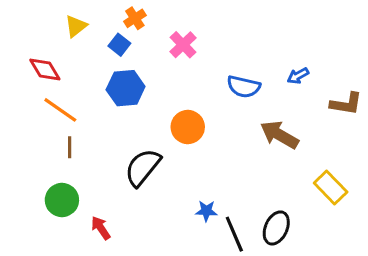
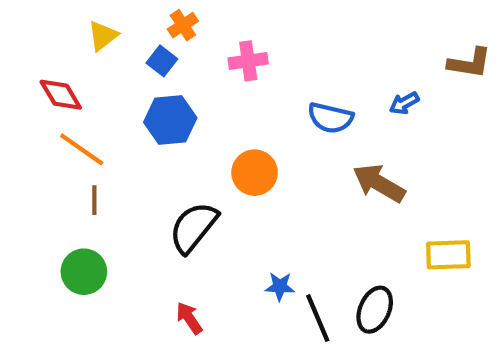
pink cross: (183, 45) -> (248, 61), turned 36
brown L-shape: (346, 104) -> (469, 63), moved
yellow rectangle: (331, 188) -> (448, 255), turned -48
red arrow: (101, 228) -> (189, 318), moved

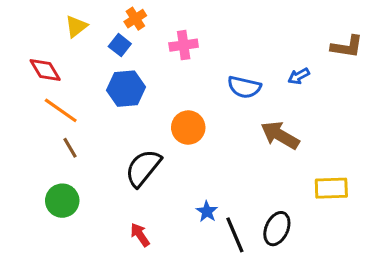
brown line: (94, 200) -> (70, 148), turned -30
blue star: (280, 286) -> (207, 212), turned 30

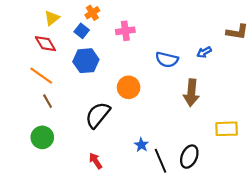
red diamond: (45, 70) -> (45, 44), moved
brown arrow: (280, 135) -> (191, 93), turned -115

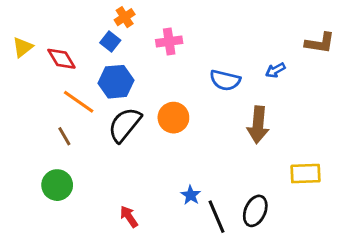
yellow triangle: (52, 18) -> (23, 47), moved
orange line: (41, 76) -> (79, 102), moved
black semicircle: (98, 115) -> (125, 125), moved

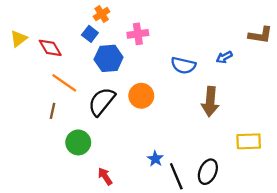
blue hexagon: (116, 82) -> (109, 58), moved
brown line: (64, 136) -> (53, 111), turned 42
green circle: (57, 185) -> (78, 142), moved

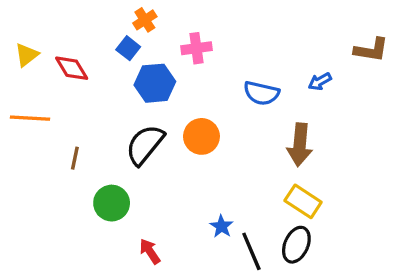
orange line: (64, 83) -> (30, 118), moved, turned -32
yellow rectangle: (249, 141) -> (303, 201), moved, turned 35

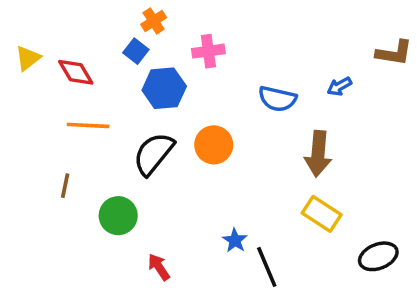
orange line: (30, 118) -> (88, 125), moved
brown line: (75, 158) -> (65, 186), moved
black ellipse: (296, 245) -> (378, 256), moved, turned 44

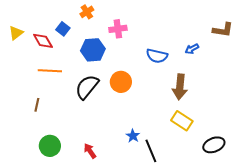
blue square: (136, 51) -> (63, 29), moved
green circle: (118, 216) -> (50, 146), moved

